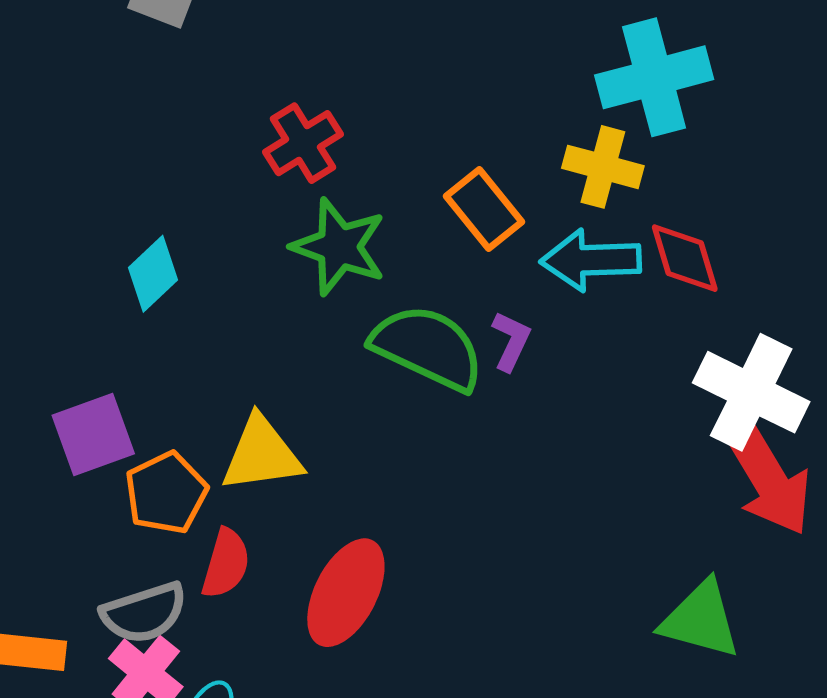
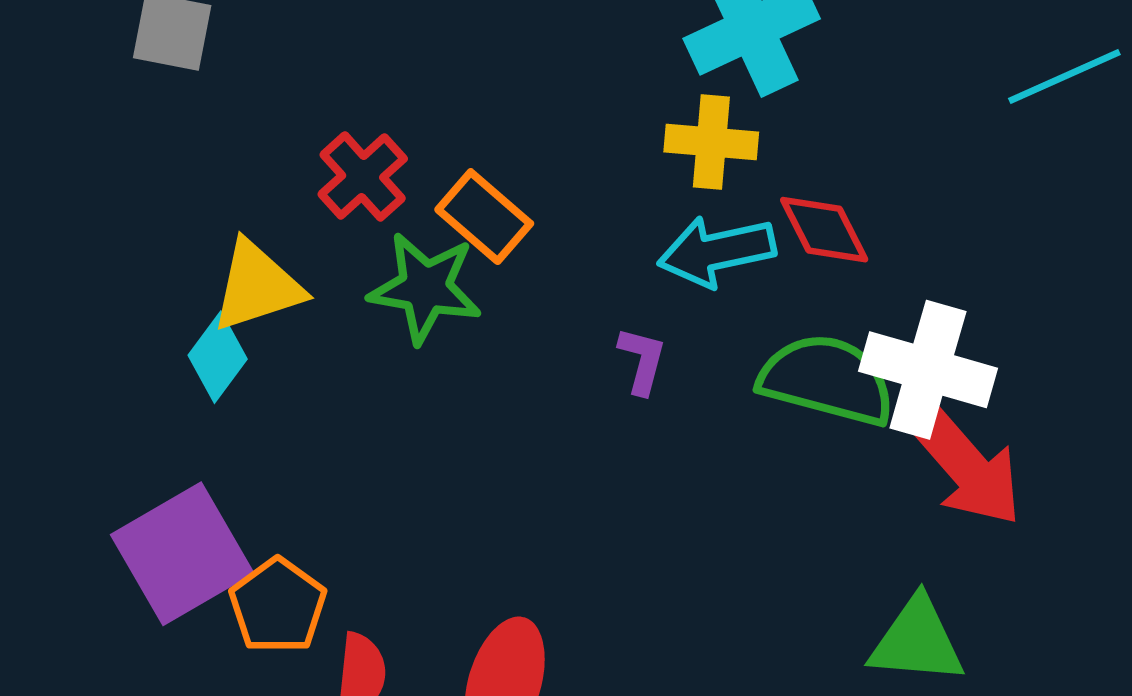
orange rectangle: (484, 209) -> (484, 217), moved
green semicircle: (428, 348) -> (827, 380), moved
purple square: (93, 434) -> (182, 554), size x1.4
yellow triangle: (262, 454) -> (257, 286), moved

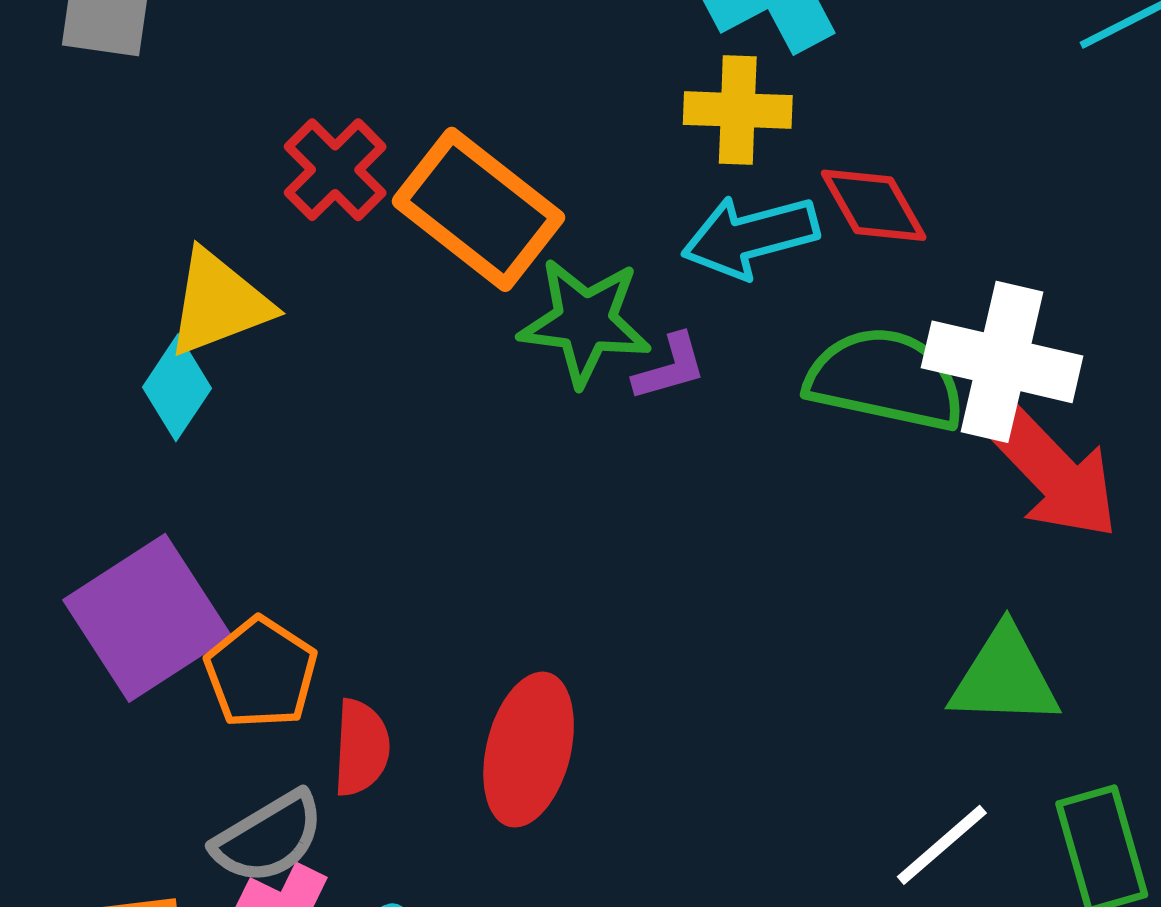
orange rectangle: (484, 217) -> (478, 209), size x1.5
green star: (425, 288) -> (585, 322), moved
purple L-shape: (642, 360) -> (670, 367), turned 62

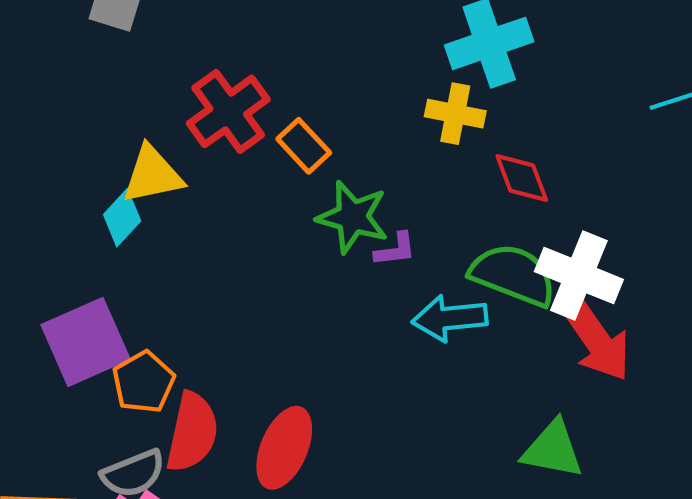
red cross: (335, 170) -> (228, 111), size x1.4
orange rectangle: (478, 209) -> (304, 146), size x0.6
cyan arrow: (750, 236) -> (450, 318), moved
red semicircle: (361, 748) -> (192, 432), size x1.5

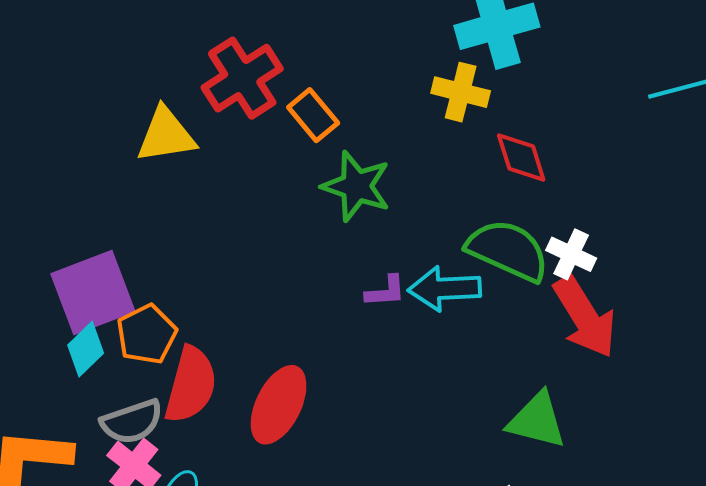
cyan diamond: (122, 218) -> (86, 349), moved
purple L-shape: (395, 250) -> (386, 291), moved
white cross: (579, 275) -> (571, 254), size x0.6

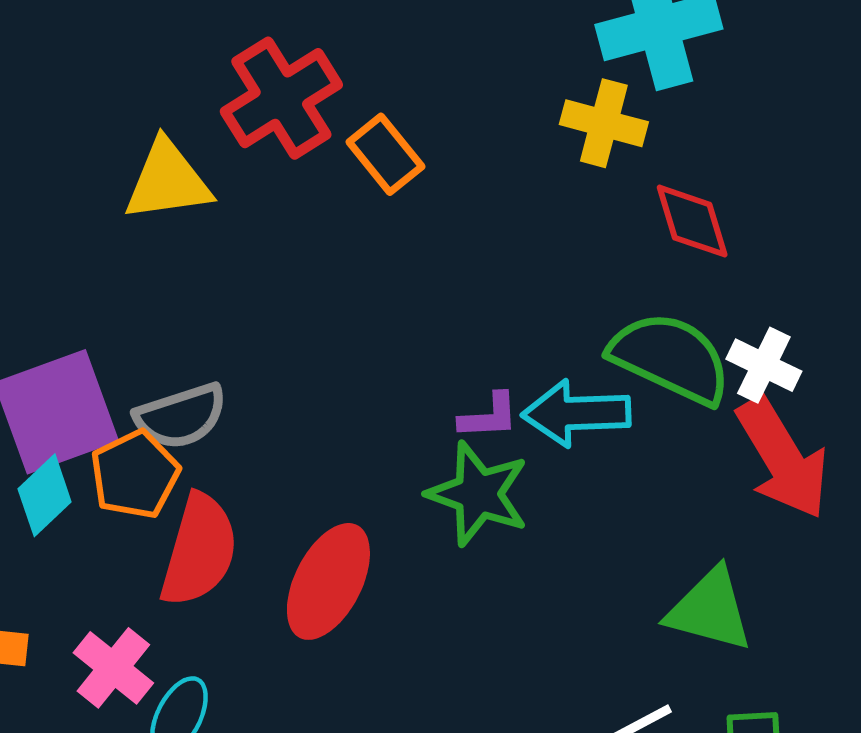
green star: (356, 186) -> (478, 494), moved
gray semicircle: (132, 422) -> (181, 416), moved

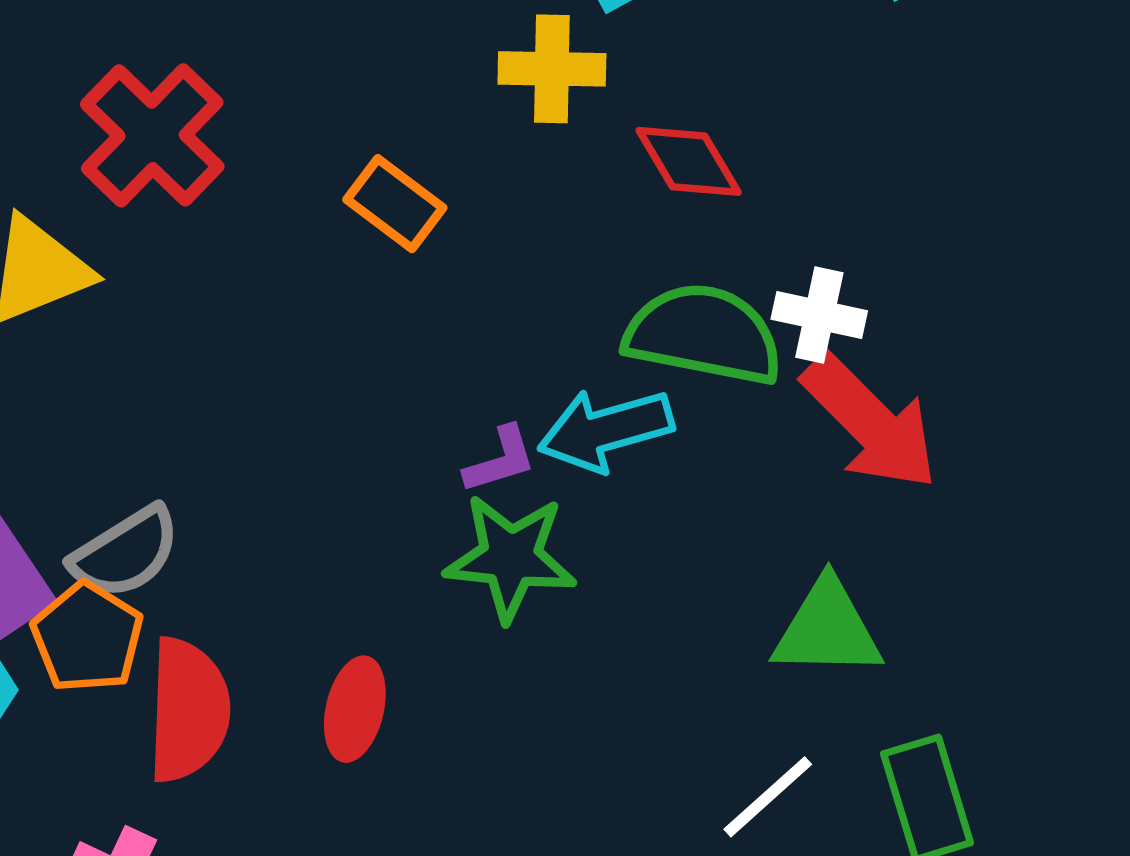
orange rectangle: (385, 154) -> (395, 204), moved
red ellipse: (328, 581) -> (355, 709), size x0.7

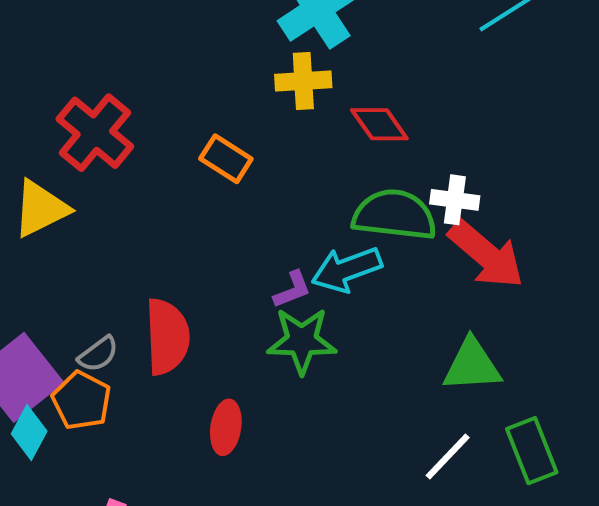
gray semicircle: (125, 553) -> (98, 354), size x0.7
red semicircle: (188, 710) -> (167, 337), moved

